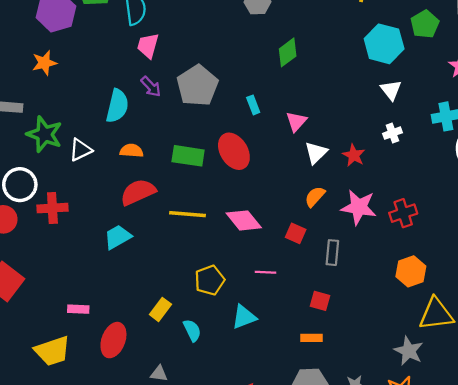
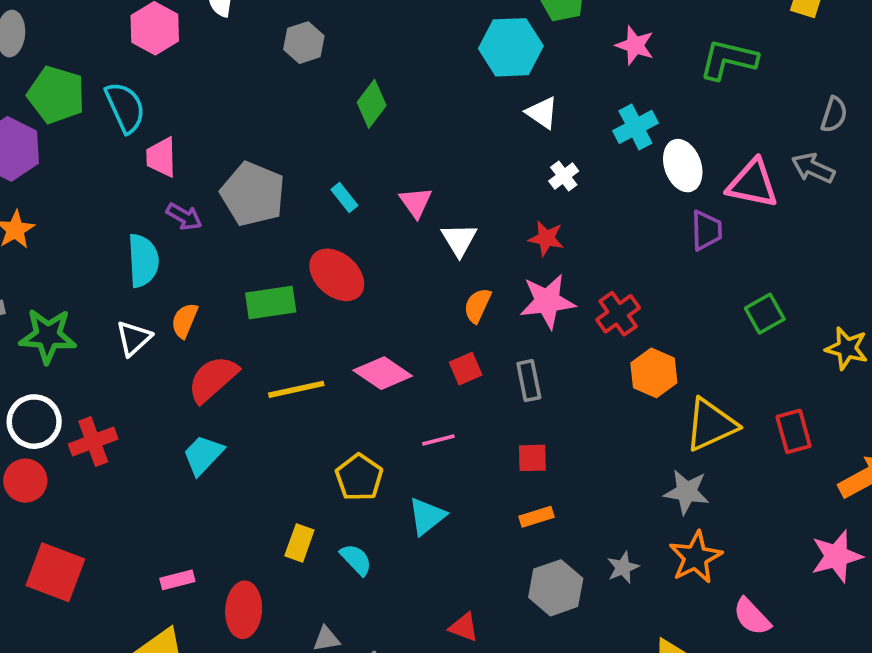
white triangle: (80, 150) -> (134, 338), moved
orange semicircle: (132, 151) -> (185, 320), turned -55
red star: (354, 155) -> (546, 238), moved
red cross: (403, 213) -> (618, 314), moved
red square: (296, 233) -> (466, 369), turned -30

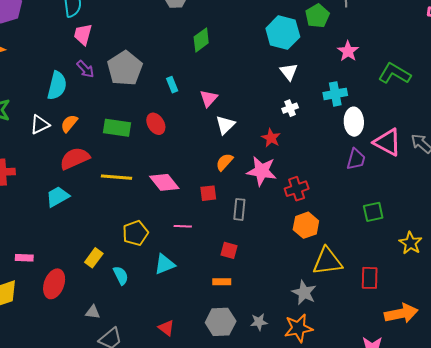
red ellipse: (337, 275) -> (156, 124), size x0.7

